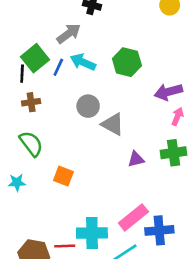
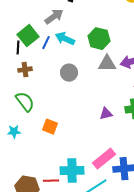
gray triangle: (113, 124) -> (107, 64), moved, turned -30

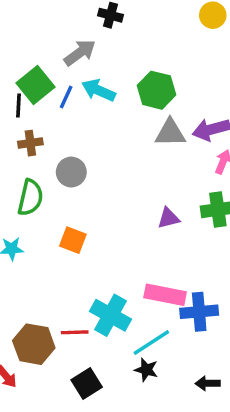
gray circle: (69, 73) -> (71, 172), moved
green semicircle: (25, 102) -> (30, 198), turned 50
pink rectangle: (104, 159) -> (165, 295), turned 50
cyan cross: (72, 171) -> (110, 315), turned 30

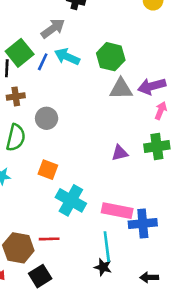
cyan cross: (110, 315) -> (71, 200), moved
cyan line: (151, 343) -> (107, 247), turned -64
black square: (87, 383) -> (40, 276), moved

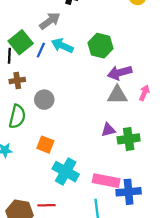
purple arrow: (152, 86) -> (120, 73), moved
gray triangle: (121, 89) -> (117, 95), moved
green cross: (157, 147) -> (129, 139), moved

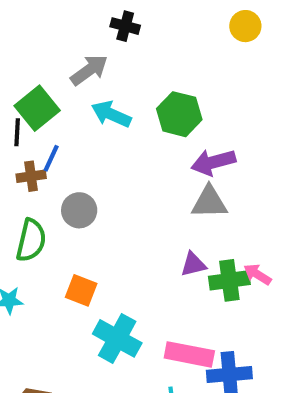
blue line: (41, 50) -> (51, 158), moved
pink arrow: (144, 93) -> (257, 274), moved, turned -80

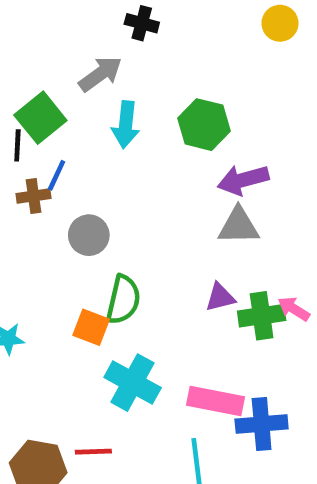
cyan arrow: (111, 114) -> (126, 125), turned -108
green semicircle: (31, 240) -> (123, 300), moved

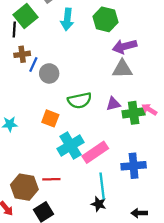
blue line: (57, 175) -> (33, 64), moved
green semicircle: (123, 300) -> (80, 100), moved, turned 65
cyan cross: (133, 383) -> (71, 145), turned 30
pink rectangle: (215, 401) -> (95, 152), moved, turned -45

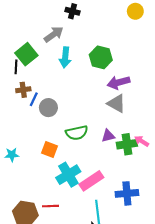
gray triangle: (122, 69) -> (116, 103), turned 30

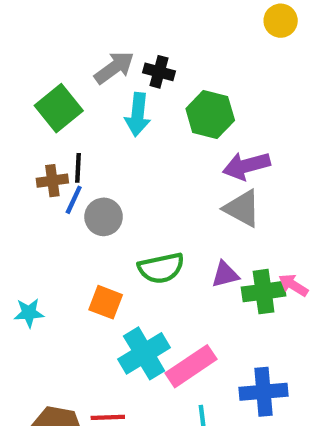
black cross: (72, 11) -> (159, 72), moved
black line: (16, 67) -> (78, 168), moved

